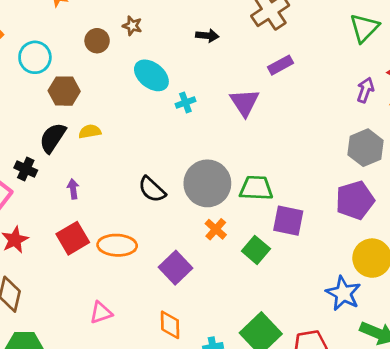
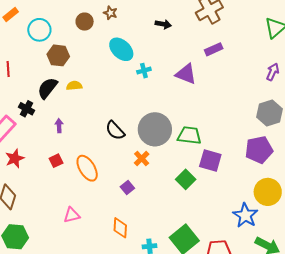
purple triangle: (245, 102) -> (186, 74), turned -40
orange cross: (216, 229) -> (142, 159), moved
red square: (73, 238) -> (56, 161), size x0.6
orange ellipse: (117, 245) -> (87, 168), turned 52
purple square: (175, 268) -> (127, 187), size x0.6

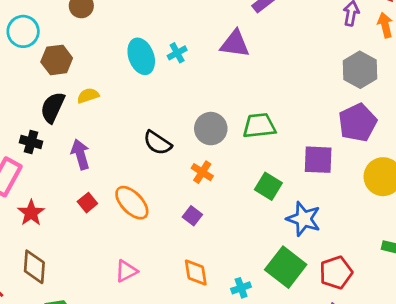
cyan ellipse: (121, 49) -> (141, 56), moved, turned 40
purple arrow: (59, 126) -> (80, 154), size x1.5
gray circle: (155, 129) -> (211, 129), size x0.7
purple square: (210, 160) -> (318, 160), moved
blue star: (245, 215) -> (304, 219), moved

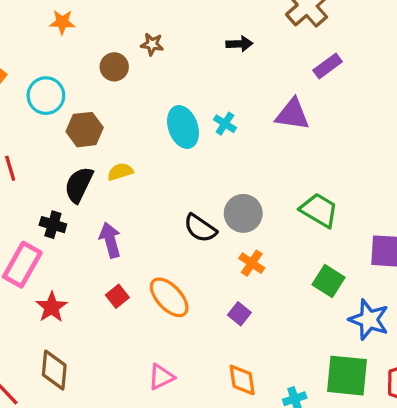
cyan cross: (177, 53) -> (225, 124), turned -30
green trapezoid: (259, 126) -> (319, 210), turned 36
gray circle: (211, 129) -> (243, 213), moved
green square: (286, 267) -> (347, 376), turned -33

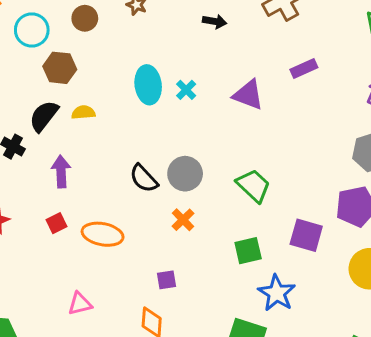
purple rectangle: (328, 66) -> (304, 68), moved
brown circle: (114, 67) -> (85, 18), moved
green square: (328, 281) -> (248, 251), turned 32
orange ellipse: (169, 297) -> (103, 234), turned -48
purple square: (239, 314) -> (167, 280), moved, turned 30

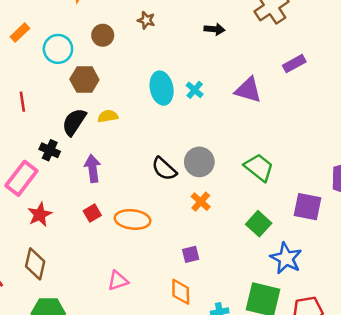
green square: (248, 251) -> (259, 224), turned -30

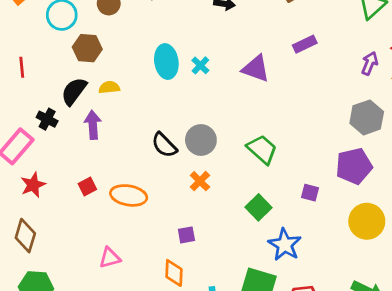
purple arrow: (93, 168) -> (93, 125), moved
purple square: (308, 207) -> (310, 193), size x0.6

